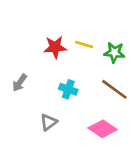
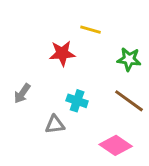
yellow line: (84, 45) -> (90, 30), moved
gray triangle: (49, 122) -> (55, 125), moved, turned 30

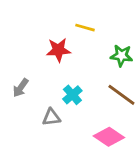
cyan cross: (77, 101) -> (72, 95), turned 30

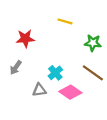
red star: (58, 50) -> (25, 39), moved
pink diamond: (109, 137) -> (70, 92), moved

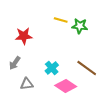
green star: (93, 43) -> (80, 26), moved
gray triangle: (39, 90) -> (27, 84), moved

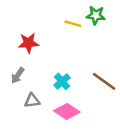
green star: (80, 26) -> (96, 15), moved
pink diamond: (66, 86) -> (67, 111), moved

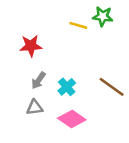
gray arrow: (18, 75) -> (38, 80), moved

